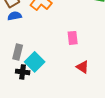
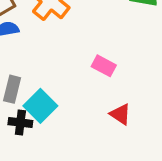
pink rectangle: (73, 38) -> (104, 66), turned -56

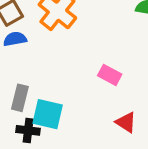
cyan square: (40, 106) -> (48, 114), turned -32

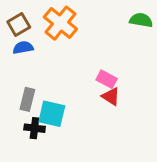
red triangle: (126, 122) -> (111, 96), moved

